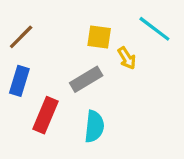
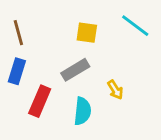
brown line: (21, 37) -> (18, 33), turned -60
yellow arrow: (127, 58) -> (115, 90), moved

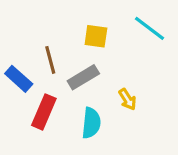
brown line: (18, 33) -> (50, 60), moved
blue rectangle: (17, 71) -> (19, 79), turned -65

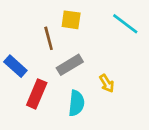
yellow square: (96, 36) -> (71, 20), moved
brown line: (50, 60) -> (49, 38), moved

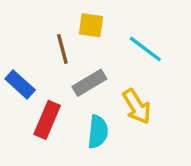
cyan line: (125, 24) -> (145, 49), moved
yellow arrow: (107, 83) -> (137, 106), size x1.5

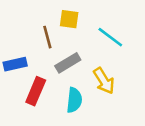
blue rectangle: (20, 84) -> (15, 64), turned -55

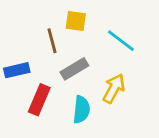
yellow arrow: (104, 81) -> (114, 88), turned -120

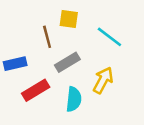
red rectangle: (39, 100) -> (36, 90), turned 36

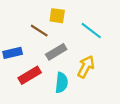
brown line: (47, 37) -> (39, 31), turned -42

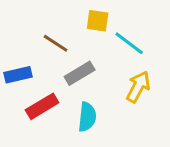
yellow square: (57, 16) -> (98, 21), moved
yellow arrow: (86, 67) -> (138, 87), moved

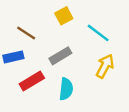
yellow square: (98, 21) -> (64, 16), moved, turned -36
brown line: (56, 43) -> (26, 33), moved

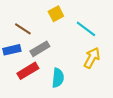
gray rectangle: (60, 56) -> (40, 49), moved

